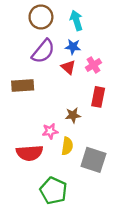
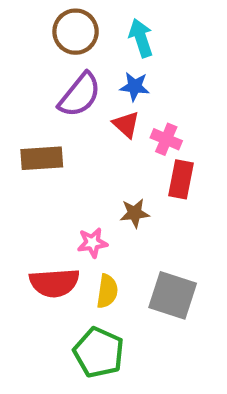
pink cross: (93, 65) -> (166, 139), moved, turned -35
yellow semicircle: (67, 146) -> (107, 291), moved

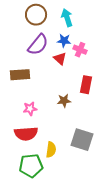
pink cross: (166, 139) -> (80, 50), moved
pink star: (92, 243) -> (30, 109), moved
yellow semicircle: (107, 291) -> (51, 150), moved
green pentagon: (99, 352) -> (31, 166), moved, turned -30

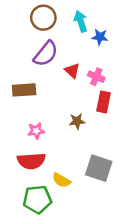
blue star: (64, 41) -> (100, 37), moved
pink cross: (80, 50) -> (96, 77), moved
yellow semicircle: (51, 150) -> (61, 180), turned 112

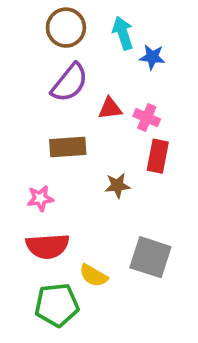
red triangle: (72, 71) -> (110, 108), turned -49
brown rectangle: (24, 90) -> (68, 147), moved
pink star: (36, 131) -> (40, 198), moved

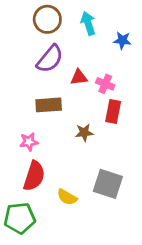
blue star: (152, 57) -> (122, 40), moved
red semicircle: (48, 246) -> (34, 176), turned -68
green pentagon: (57, 305) -> (20, 218), moved

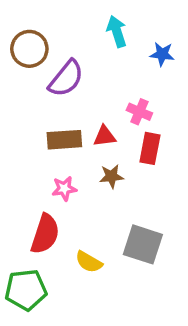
brown circle: (47, 19) -> (29, 49), moved
red triangle: (79, 77) -> (104, 136), moved
pink star: (29, 142) -> (64, 189), moved

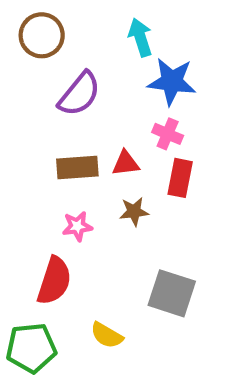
brown circle: (29, 49) -> (42, 35), moved
blue star: (162, 54) -> (172, 81), moved, size x1.6
yellow semicircle: (89, 262) -> (107, 335), moved

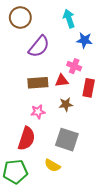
blue star: (172, 81) -> (84, 40), size x0.7
pink cross: (168, 134) -> (74, 66), moved
gray square: (172, 293) -> (67, 140), moved

